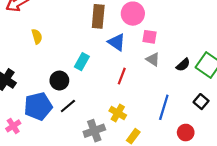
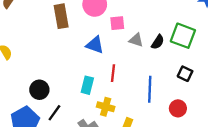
blue triangle: (117, 42) -> (95, 45), moved
gray triangle: (153, 59) -> (136, 40), moved
cyan rectangle: (82, 62) -> (87, 85), moved
red line: (122, 76) -> (113, 73), moved

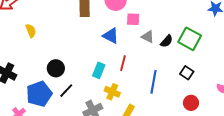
red circle: (178, 108) -> (191, 103), moved

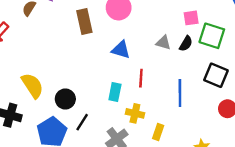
pink square: (133, 19) -> (191, 18), moved
yellow semicircle: (31, 31) -> (32, 86), moved, size x1.6
black square: (187, 73) -> (216, 75), size x1.5

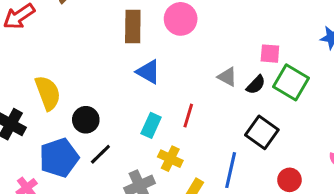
blue triangle: (121, 50) -> (148, 72), moved
black square: (216, 75) -> (262, 132), moved
blue line: (180, 93) -> (231, 170), moved

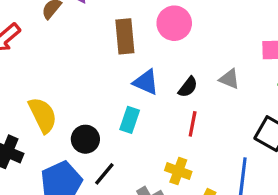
black semicircle: (256, 85) -> (188, 87), moved
cyan rectangle: (151, 125) -> (130, 120), moved

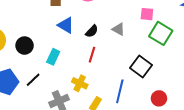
cyan rectangle: (130, 120) -> (53, 57), moved
black circle: (85, 139) -> (25, 46), moved

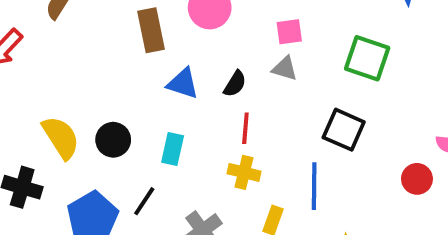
pink square: (147, 14) -> (289, 32), moved
yellow cross: (80, 83) -> (244, 172), moved
red circle: (159, 98) -> (417, 179), moved

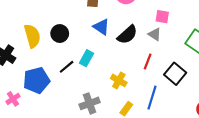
black semicircle: (235, 84) -> (127, 35), size x1.5
red line: (245, 128) -> (148, 62), moved
black circle: (113, 140) -> (60, 34), moved
black line: (144, 201) -> (67, 67), moved

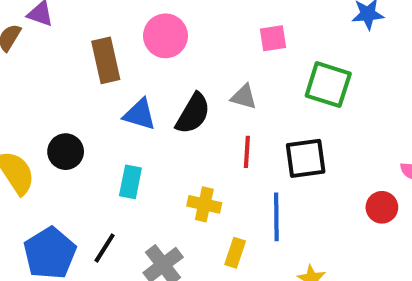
pink square: (162, 17) -> (273, 38), moved
black line: (67, 67) -> (105, 248), moved
black square: (175, 74) -> (306, 158), turned -30

